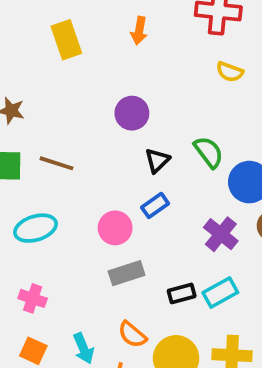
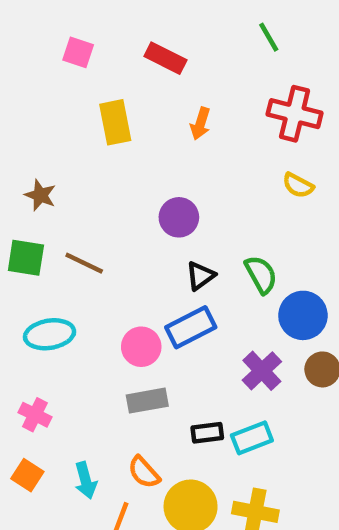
blue rectangle: (155, 205) -> (191, 327), size x1.5

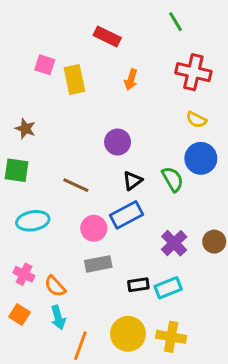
pink square: (78, 52) -> (45, 65), moved
brown line: (84, 263) -> (76, 185), moved
blue circle: (303, 315) -> (201, 158), moved
orange semicircle: (144, 472) -> (55, 286), moved

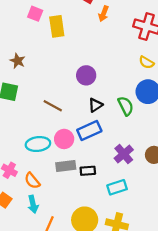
orange arrow: (131, 80) -> (104, 14), moved
cyan ellipse: (33, 221) -> (38, 144), moved
black rectangle: (138, 285) -> (88, 171), moved

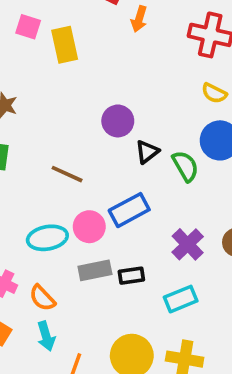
black triangle: (95, 105) -> (147, 152), moved

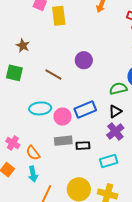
black triangle: (147, 152) -> (115, 111), moved
green semicircle: (185, 166) -> (118, 89), turned -78
brown line: (67, 174) -> (53, 74), moved
cyan ellipse: (47, 238) -> (40, 108), moved

